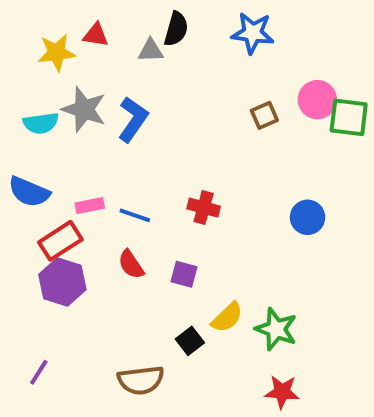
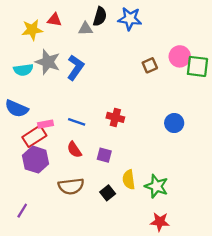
blue star: (253, 33) -> (130, 19), moved
pink rectangle: (90, 206) -> (45, 124), moved
yellow semicircle: (227, 317) -> (129, 180), turned 126
brown semicircle: (141, 380) -> (71, 186), moved

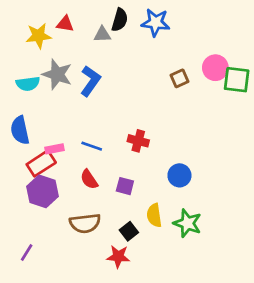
blue semicircle: (17, 109) -> (20, 130), turned 55
blue circle: (174, 123) -> (179, 175), moved
red star: (160, 222) -> (118, 257), moved

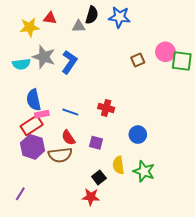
blue semicircle: (20, 130) -> (34, 100), moved
brown semicircle: (85, 223) -> (60, 155), moved

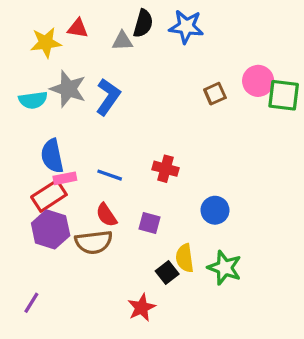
black square: (99, 177) -> (167, 272), moved
red star: (91, 197) -> (142, 308), turned -30

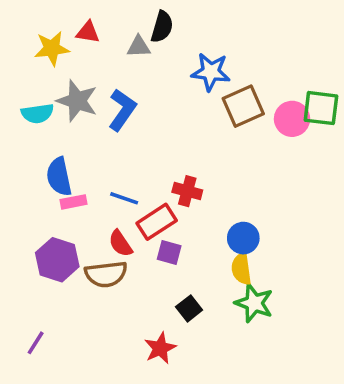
blue star: (186, 27) -> (211, 72), moved
pink circle: (258, 81) -> (292, 119), moved
brown square: (215, 94) -> (243, 106), size x1.6
red rectangle: (49, 196) -> (157, 222), moved
yellow semicircle: (185, 258) -> (241, 269), moved

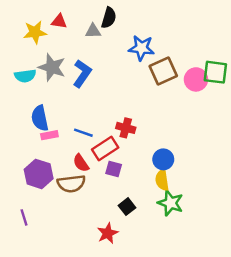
purple line: (36, 343) -> (24, 217), moved, turned -49

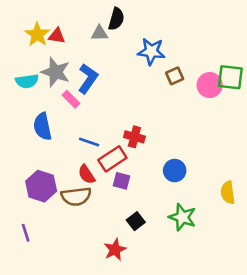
red triangle: (59, 21) -> (57, 36), moved
yellow star: (35, 32) -> (37, 35), turned -30
brown square: (163, 71) -> (175, 76), size x0.6
pink rectangle: (49, 135) -> (71, 99), moved, turned 56
yellow semicircle: (162, 180) -> (228, 193), moved

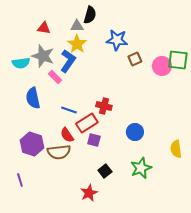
yellow star: (37, 35) -> (77, 44), moved
green star: (182, 217) -> (141, 168), turned 30

